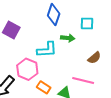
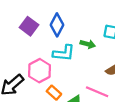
blue diamond: (54, 15) -> (57, 25), moved

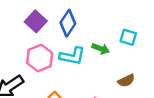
pink hexagon: (40, 71) -> (40, 58), moved

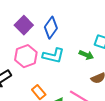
green arrow: (101, 49) -> (86, 55), moved

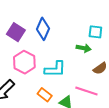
cyan L-shape: (53, 56) -> (55, 69), moved

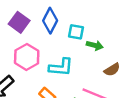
cyan square: (95, 32) -> (76, 32), moved

